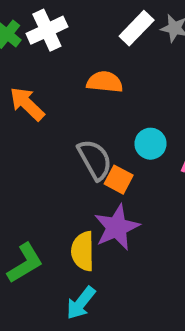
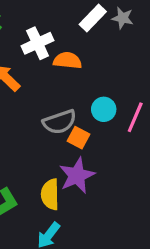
white cross: (47, 30) -> (38, 43), moved
gray semicircle: (95, 160) -> (60, 122), turned 100

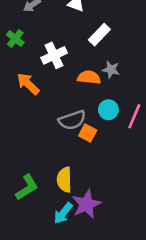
gray star: (123, 18) -> (111, 70), moved
orange semicircle: (67, 61) -> (89, 77), moved
purple star: (77, 175) -> (86, 204), moved

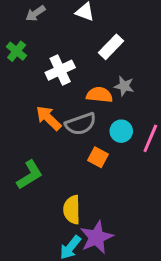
orange arrow: (28, 84) -> (49, 118), moved
gray semicircle: (72, 120) -> (81, 124), moved
green L-shape: (27, 187) -> (30, 175), moved

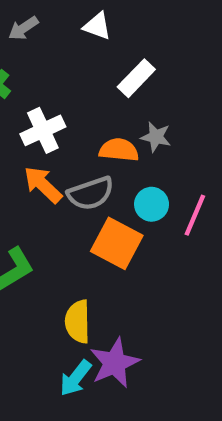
white cross: (60, 70) -> (43, 130), moved
orange square: (98, 157) -> (117, 243), size x1.6

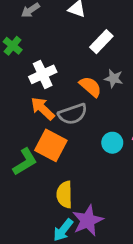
orange semicircle: (119, 150) -> (90, 87), turned 35
cyan circle: (152, 204) -> (112, 143), moved
orange square: (117, 243) -> (51, 145), moved

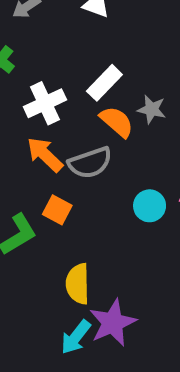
white rectangle: (101, 42) -> (104, 83), moved
orange square: (51, 145) -> (57, 210), size x0.6

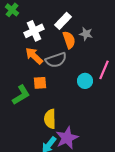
orange semicircle: (117, 122) -> (69, 40), turned 30
orange square: (57, 210) -> (40, 83), turned -32

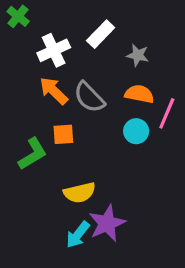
orange semicircle: (69, 40) -> (139, 94), moved, turned -60
gray semicircle: (56, 60) -> (89, 97), turned 65
yellow semicircle: (50, 119) -> (80, 193), turned -102

